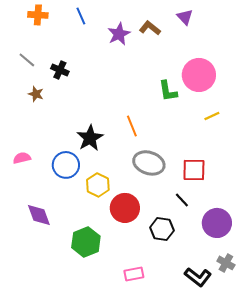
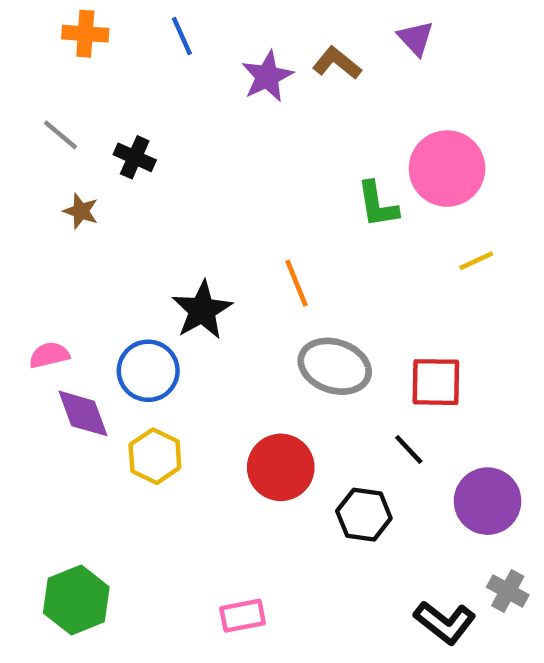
yellow hexagon: (98, 185) -> (155, 456), moved
purple diamond: (39, 215) -> (83, 413), moved
green hexagon: (86, 242) -> (76, 600), moved
pink rectangle: (134, 274) -> (243, 616), moved

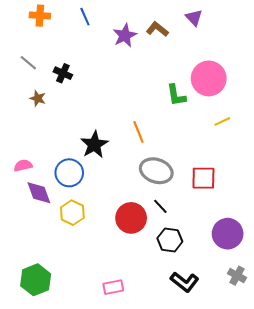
black line: (409, 449) -> (160, 206), moved
black L-shape: (445, 622) -> (185, 282), moved

